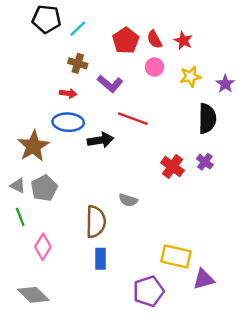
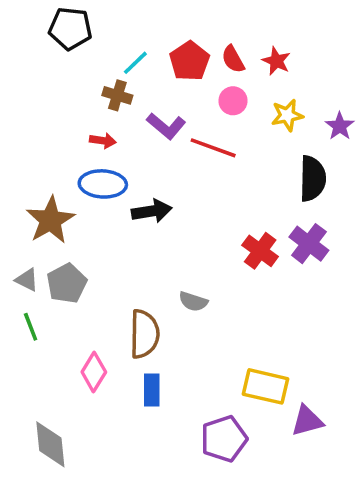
cyan line: (78, 29) -> (135, 63), moved
red line: (133, 119) -> (213, 148), moved
purple cross: (205, 162) -> (309, 244), size x1.5
pink diamond: (43, 247) -> (94, 372), moved
gray diamond: (33, 295) -> (50, 444), turned 40

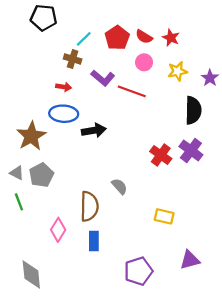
red semicircle: (233, 59) -> (144, 37), turned -30
gray semicircle: (193, 301) -> (119, 186), turned -150
yellow rectangle: (266, 386) -> (164, 216), moved, size x0.7

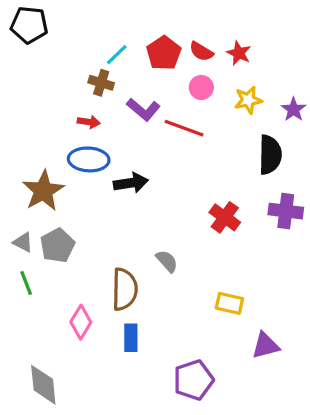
black pentagon: (44, 18) -> (29, 25), moved
purple cross: (191, 151) -> (286, 211), moved, turned -30
purple triangle: (190, 260) -> (265, 346), moved

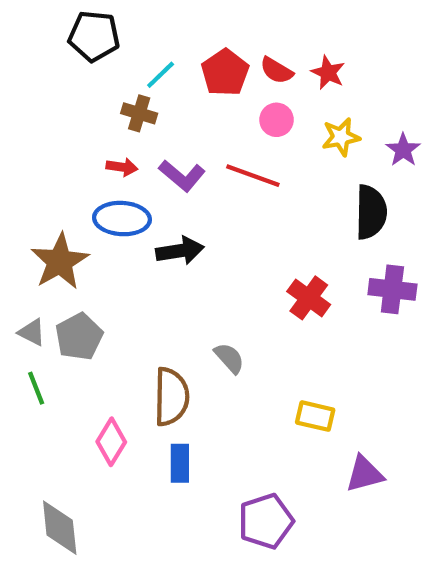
black pentagon: (29, 25) -> (94, 36), moved
purple L-shape: (143, 109) -> (182, 176), moved

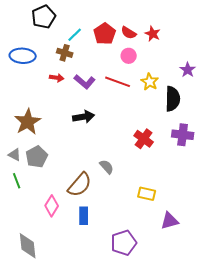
black pentagon: (94, 36) -> (44, 17), turned -30
yellow star: (341, 137) -> (150, 82), moved, turned -30
blue ellipse: (122, 219) -> (23, 56), moved
brown semicircle: (171, 397) -> (80, 185), turned 40

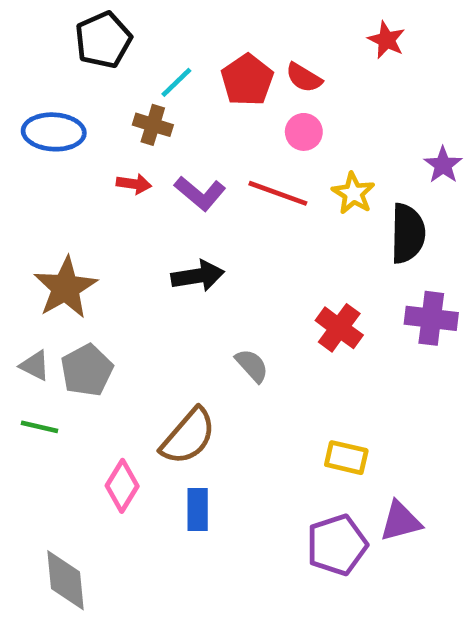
red star: (153, 34) -> (386, 40), moved
gray semicircle: (107, 167) -> (252, 366), moved
green line: (17, 181) -> (40, 427), turned -56
purple pentagon: (124, 243) -> (337, 545), moved

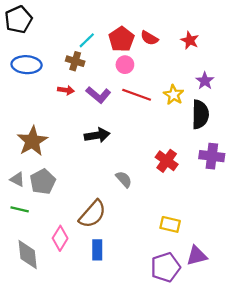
black pentagon: (103, 40) -> (18, 19), moved
red star: (386, 40) -> (190, 40), moved
pink circle: (304, 132) -> (125, 65), moved
purple star: (443, 165) -> (205, 81), moved
gray diamond: (65, 580) -> (28, 255), moved

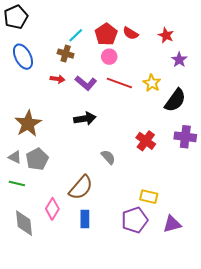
blue ellipse: (27, 65) -> (23, 57), turned 60
purple star: (205, 81) -> (179, 60), moved
black semicircle: (200, 114) -> (175, 100), turned 35
purple pentagon: (165, 267) -> (135, 220), moved

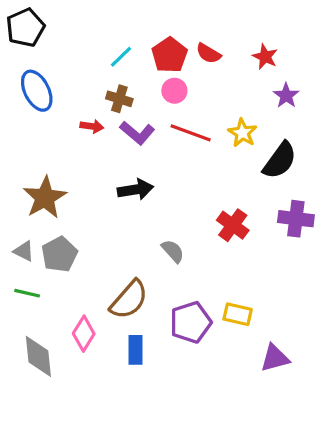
brown cross: (66, 54) -> (119, 99), moved
purple pentagon: (135, 220) -> (191, 322), moved

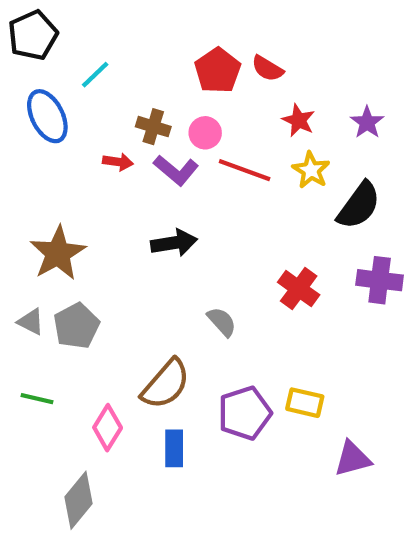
cyan line: (121, 57) -> (95, 75), moved
red star: (265, 57) -> (299, 120), moved
pink circle: (174, 91) -> (205, 133), moved
green line: (27, 293) -> (37, 399), moved
gray diamond: (38, 356) -> (79, 500), moved, turned 45

